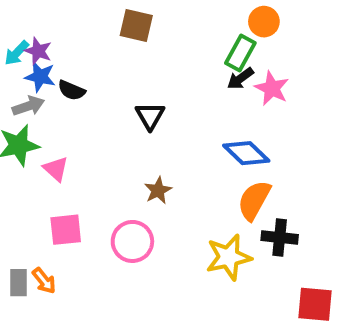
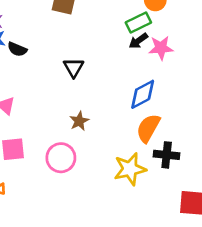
green rectangle: (240, 53) -> (138, 22), turned 35
pink star: (272, 88) -> (161, 48), turned -30
blue diamond: (246, 153) -> (143, 94), turned -72

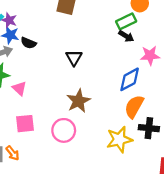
black arrow: (138, 41) -> (126, 36), turned -112
pink star: (161, 48) -> (150, 55), moved
brown star: (79, 121) -> (78, 101), size x1.5

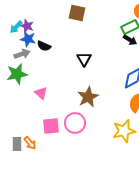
pink triangle: (19, 88) -> (41, 93), moved
pink square: (25, 124) -> (51, 126), moved

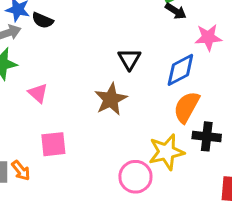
black triangle: (84, 59) -> (129, 59), moved
pink circle: (75, 123) -> (135, 177), moved

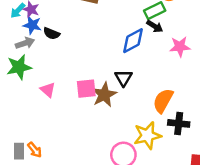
black triangle: (129, 59) -> (123, 78), moved
blue diamond: (180, 70) -> (133, 41), moved
pink square: (53, 144) -> (86, 89), moved

